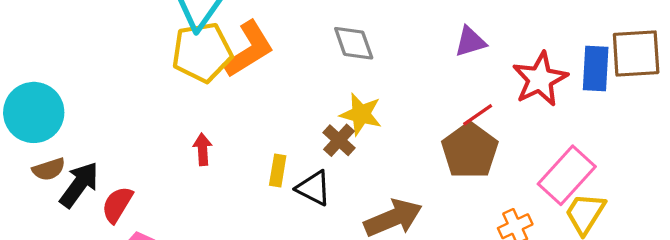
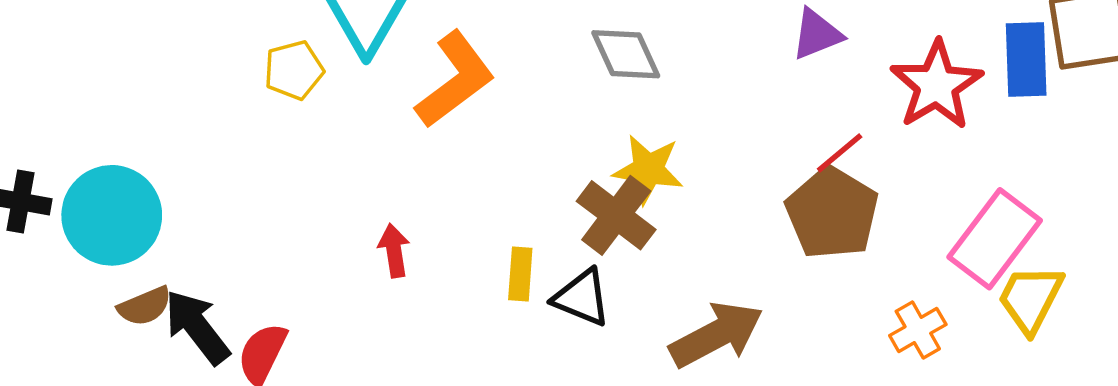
yellow pentagon: (202, 52) -> (294, 70), moved, size x0.6
brown cross: (339, 140) -> (616, 215), size x1.4
black arrow: (79, 185) -> (197, 327), turned -69

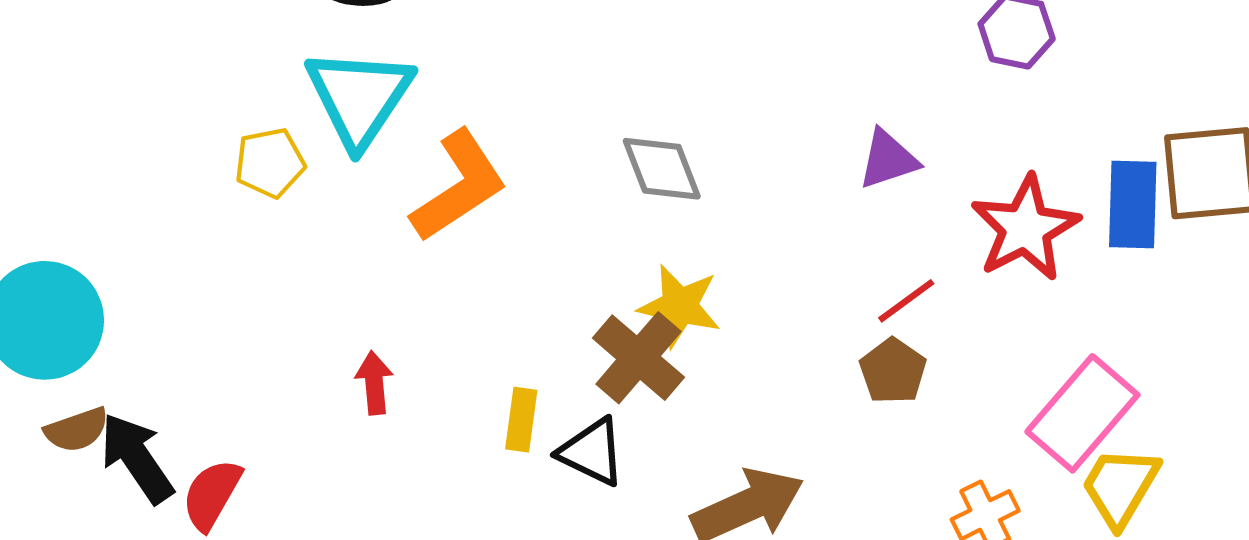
brown pentagon: (832, 213) -> (893, 371), size x0.6

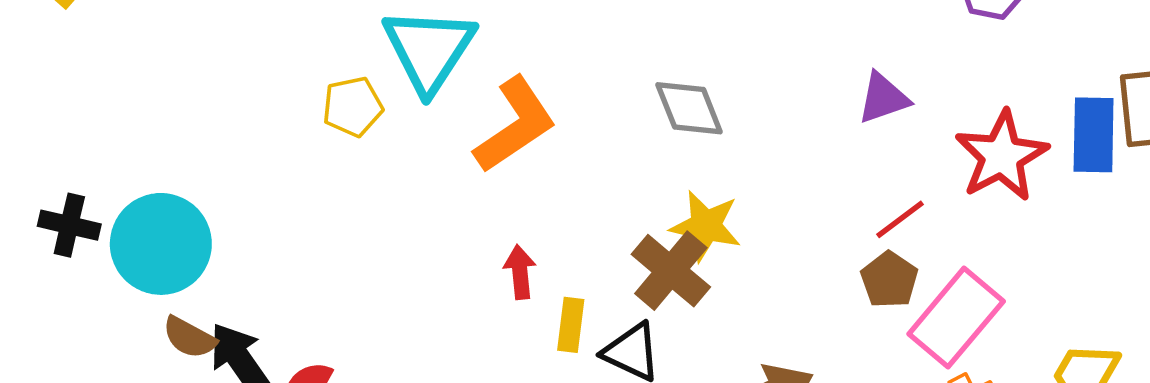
red arrow: (374, 383) -> (520, 272), moved
pink rectangle: (1082, 413) -> (956, 318), moved
brown semicircle: (77, 430) -> (189, 338), turned 48

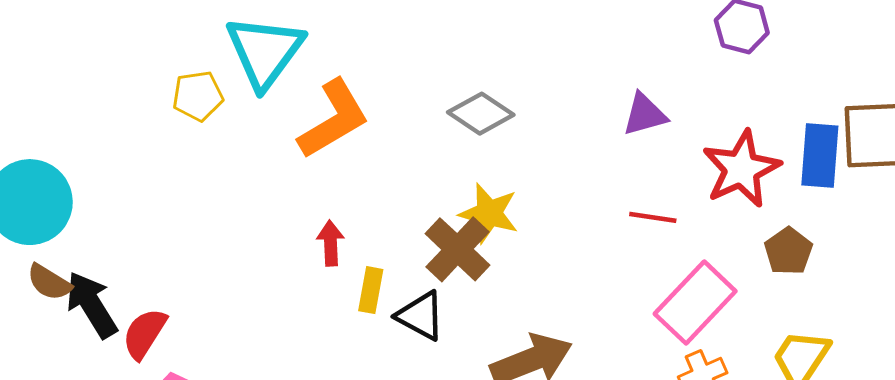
gray diamond: (689, 108) -> (481, 114), turned -38
red line: (900, 219) -> (653, 217), turned 42
brown pentagon: (889, 280) -> (788, 251), moved

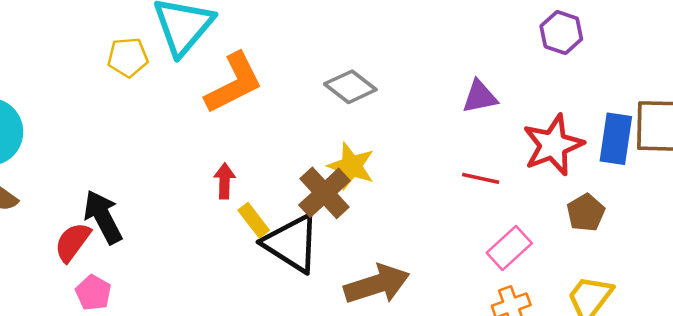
yellow rectangle: (371, 290) -> (254, 220), turned -52
pink rectangle: (695, 303) -> (509, 248), size x0.7
black arrow: (92, 305) -> (103, 217), moved
black triangle: (421, 316) -> (292, 243), size x1.5

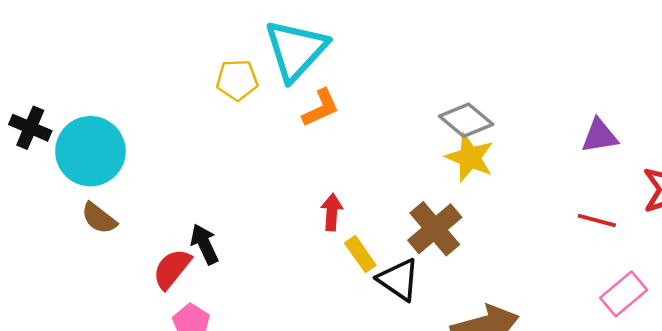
orange L-shape: (234, 83) -> (321, 108), moved, size x0.6
yellow star: (351, 166) -> (470, 157), moved
black arrow: (103, 217) -> (204, 244), size x0.7
black triangle: (292, 243) -> (399, 280), size x0.7

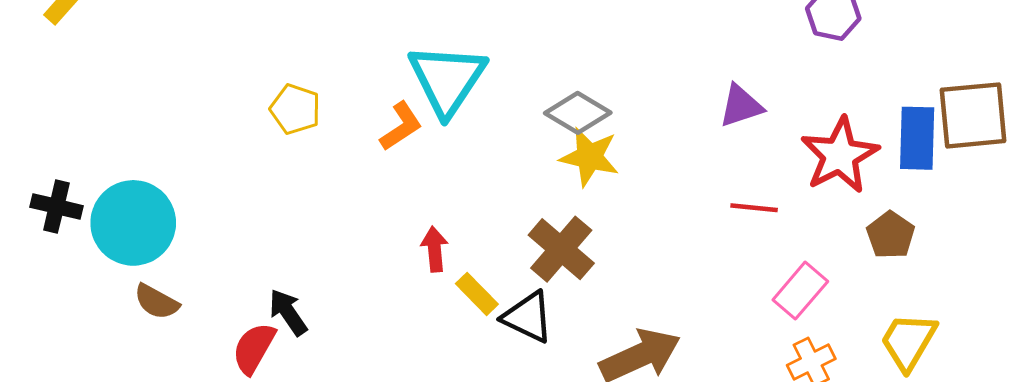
cyan triangle: (296, 50) -> (447, 79), moved
yellow pentagon: (237, 80) -> (295, 109), turned 30

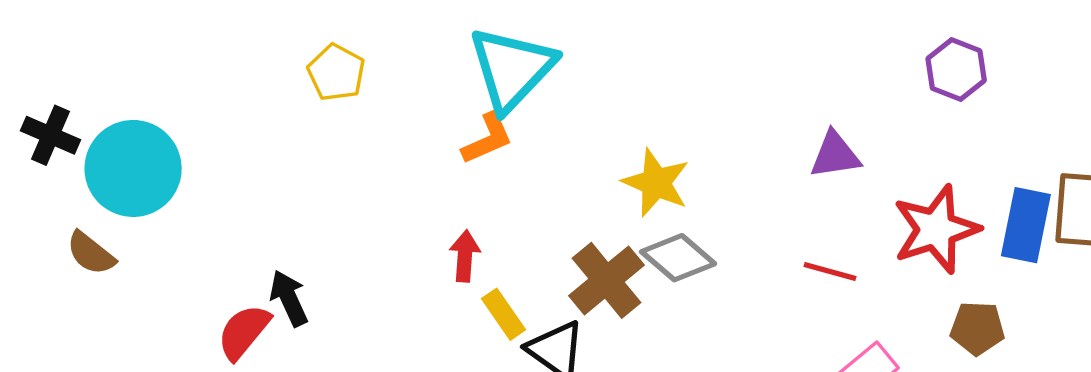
gray diamond: (578, 113) -> (678, 258), moved
orange L-shape: (401, 126) -> (487, 139), moved
brown pentagon: (891, 235) -> (977, 328), turned 30
brown semicircle: (157, 302) -> (91, 253), moved

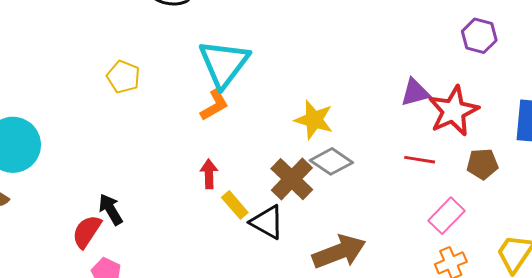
red star: (936, 229) -> (453, 111), moved
brown pentagon: (977, 328) -> (482, 164), moved

